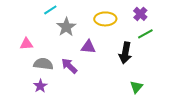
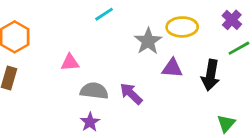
gray star: (66, 27) -> (148, 41), moved
purple triangle: (88, 47) -> (172, 68), moved

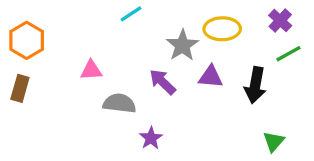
purple arrow: (131, 94) -> (163, 82), moved
purple star: (90, 122) -> (151, 138), moved

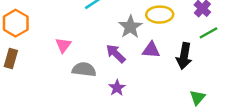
pink triangle: (91, 70) -> (63, 45), turned -49
purple star: (151, 138) -> (117, 88), moved

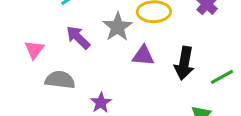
green line: (208, 33) -> (222, 77), moved
purple arrow: (116, 54) -> (78, 37), moved

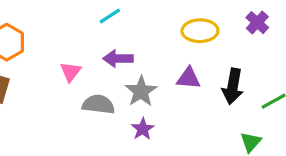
gray star: (118, 27) -> (141, 91), moved
purple arrow: (78, 37) -> (118, 59), turned -44

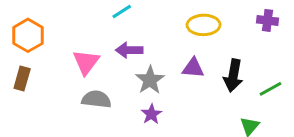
purple cross: (257, 23) -> (268, 20), moved, turned -36
pink triangle: (71, 72) -> (86, 62), size x1.4
gray semicircle: (98, 104) -> (96, 99), moved

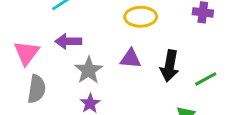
gray semicircle: (96, 99) -> (37, 89), turned 92

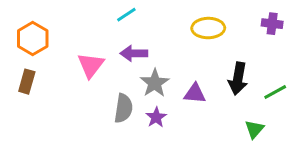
purple triangle: (131, 59) -> (195, 93), moved
gray semicircle: (37, 89) -> (123, 108), moved

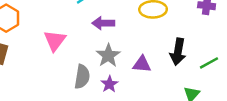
purple arrow: (134, 53) -> (103, 23), moved

